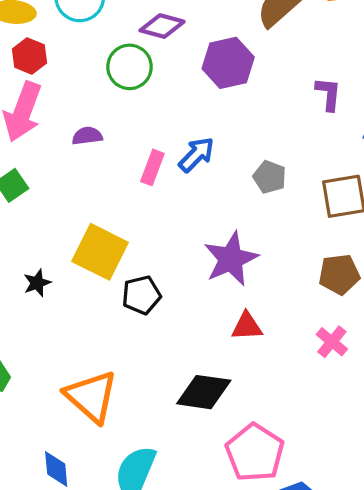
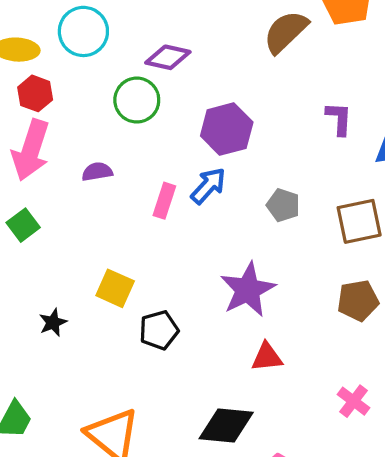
purple hexagon: (228, 63) -> (227, 129), moved
yellow square: (100, 252) -> (115, 288), size x0.7
pink cross: (332, 342) -> (354, 401), moved

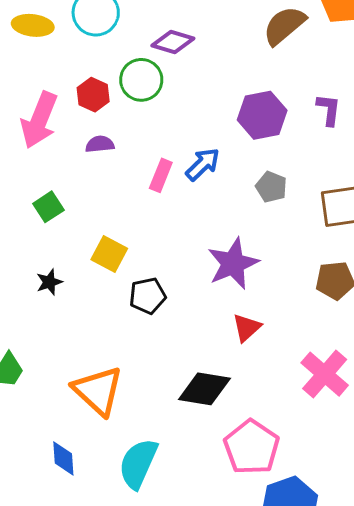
red hexagon: (35, 93) -> (93, 95), moved
purple hexagon: (227, 129) -> (262, 115), moved
green square: (23, 225) -> (48, 207), moved
red triangle: (267, 357) -> (247, 328), turned -40
pink cross: (354, 401) -> (325, 374), size x1.6

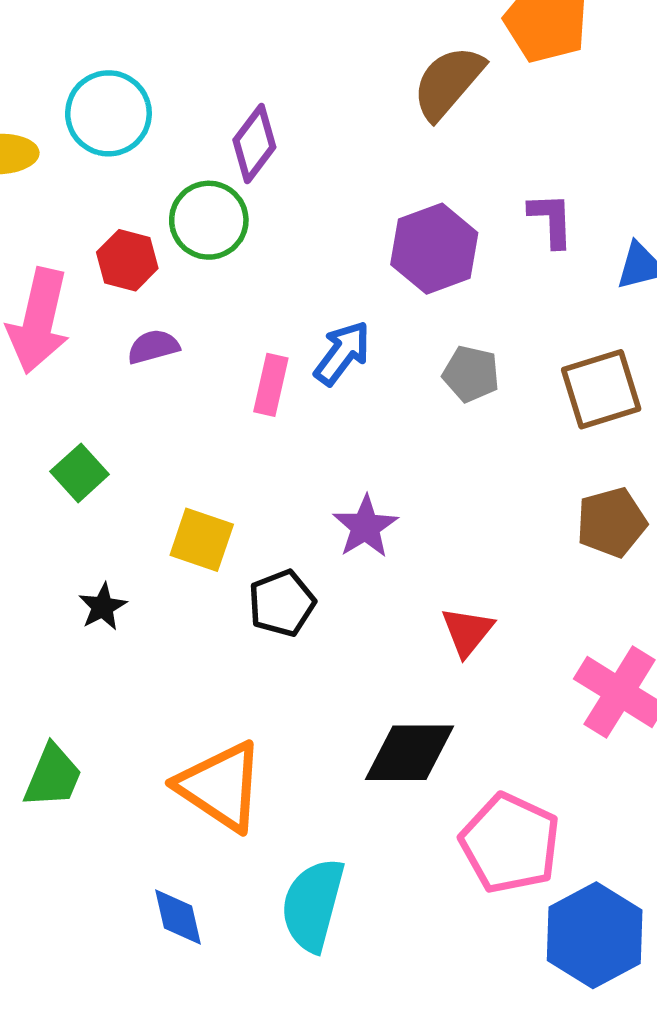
purple diamond: (173, 42) -> (254, 144), turned -60
purple star: (233, 264) -> (365, 527), moved, size x0.7

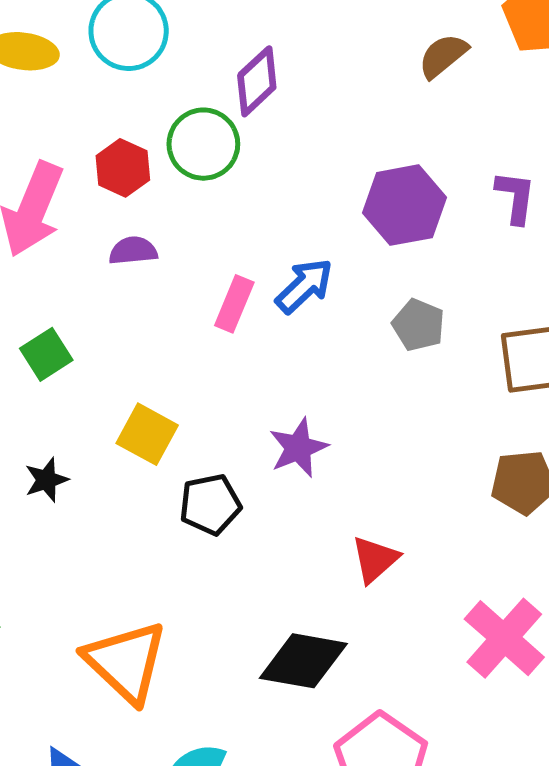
brown semicircle: (448, 82) -> (443, 56), size x0.7

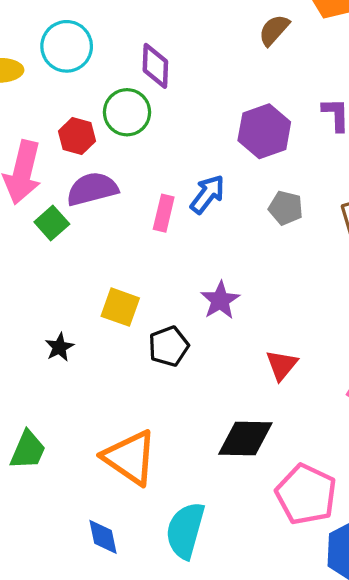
purple diamond: (257, 81) -> (155, 66), turned -36
purple semicircle: (133, 251) -> (92, 189), size x1.6
green square: (46, 354) -> (52, 223), moved

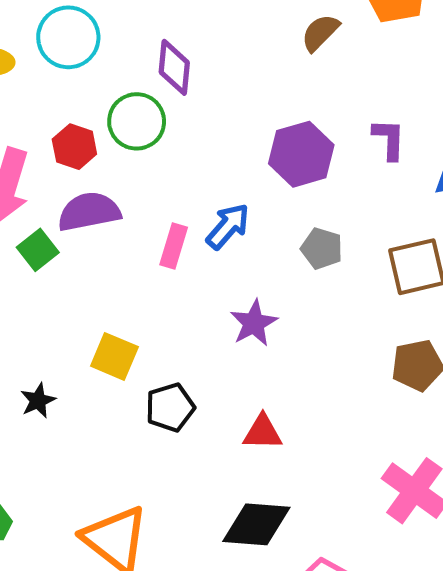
purple star: (220, 300) -> (254, 323), moved
red triangle: (282, 365) -> (263, 432), moved, turned 48

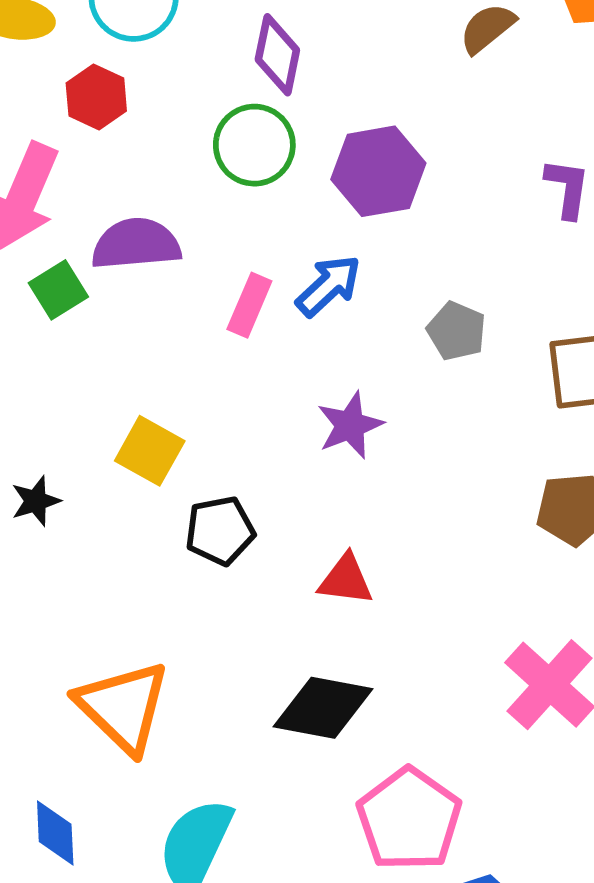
green circle: (137, 121) -> (254, 145), moved
red hexagon: (74, 147) -> (96, 97), moved
purple hexagon: (301, 154) -> (378, 171), moved

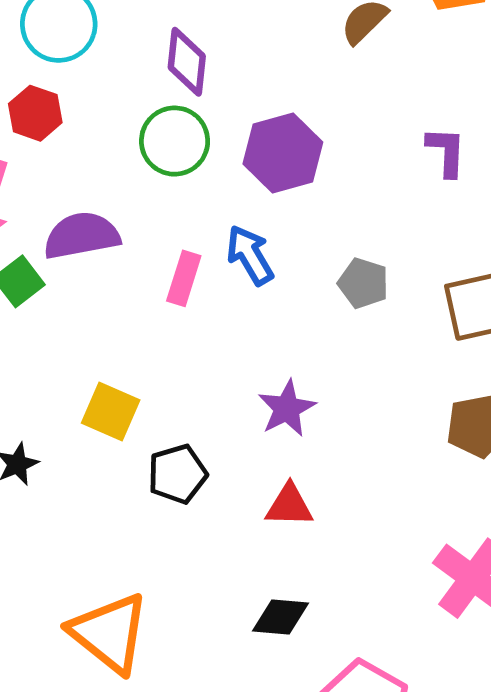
blue arrow: (329, 286) -> (250, 255), turned -72
purple star: (350, 425) -> (287, 408), moved
black diamond: (323, 708) -> (281, 617), size x0.7

